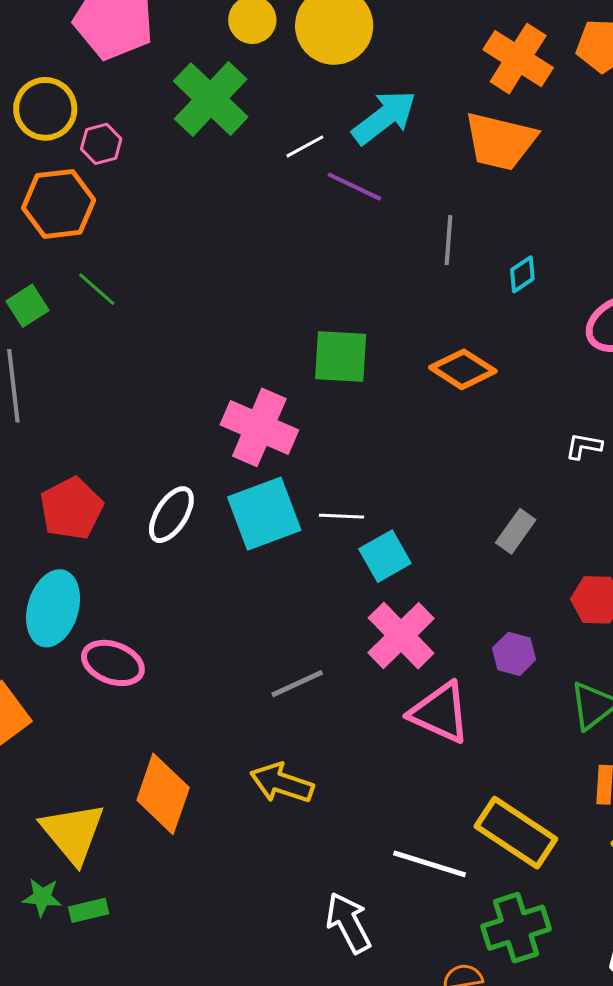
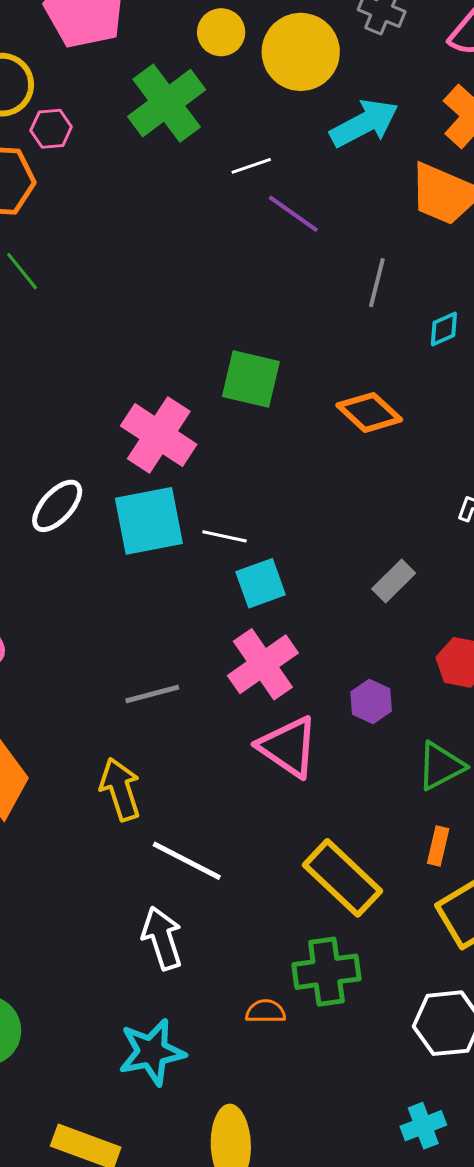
cyan arrow: (384, 117) -> (364, 123), moved
yellow arrow: (282, 783) -> (120, 789), turned 44
white line: (430, 864) -> (187, 861), moved

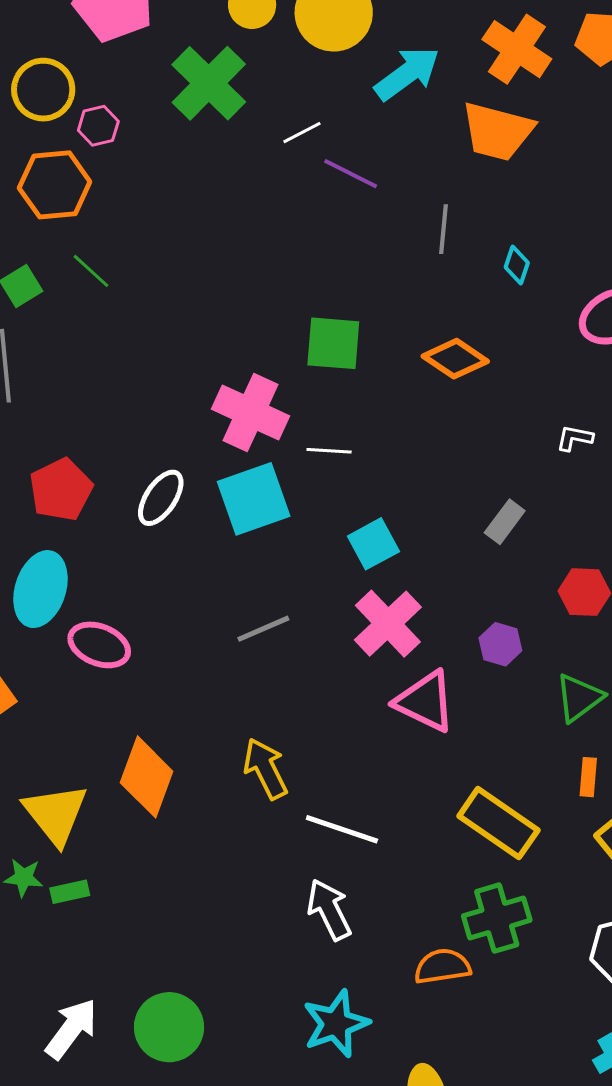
cyan diamond: (444, 329) -> (517, 265), turned -39
white line: (225, 536) -> (329, 451), moved
gray line: (152, 694) -> (263, 629), moved
orange semicircle: (266, 1011) -> (442, 966), size x1.4

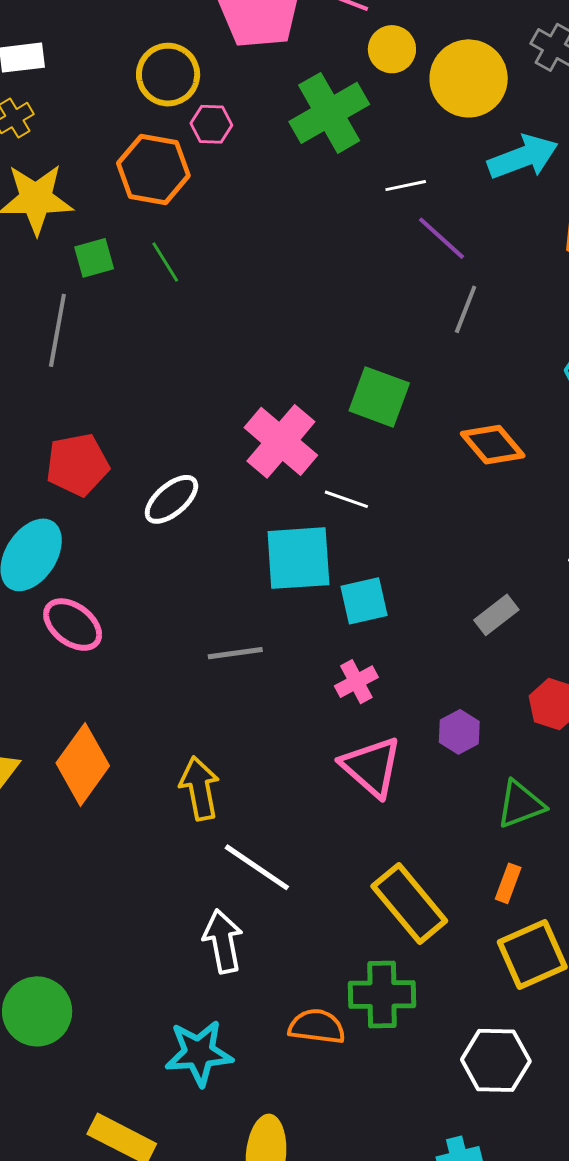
gray line: (444, 229) -> (466, 309), moved
cyan square: (254, 499) -> (298, 558), moved
pink cross: (388, 624) -> (356, 682), size x0.6

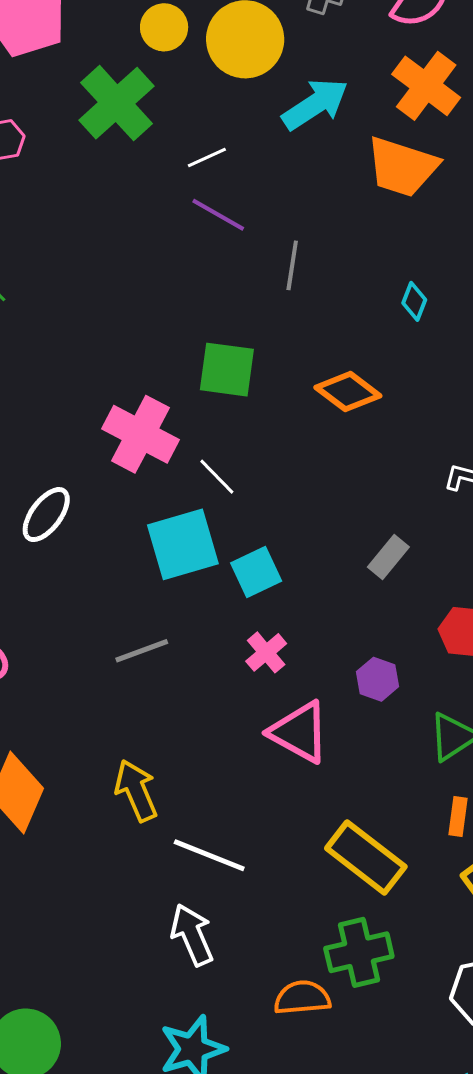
purple line: (441, 238) -> (218, 215), moved
white line: (346, 499) -> (217, 477), turned 39

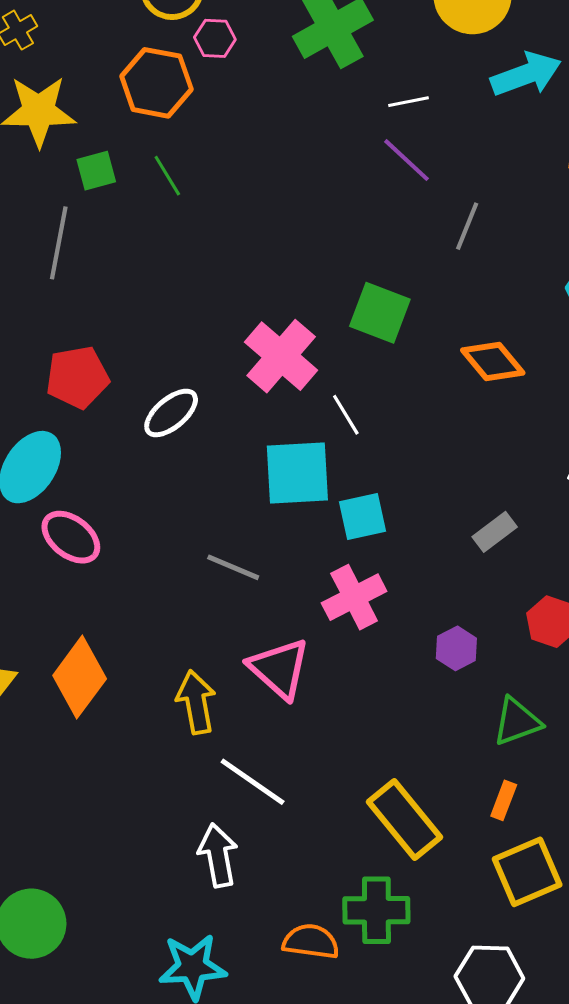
gray line: (142, 651) -> (233, 567), turned 30
pink cross: (266, 652) -> (354, 597), size x1.5
pink triangle: (299, 732) -> (279, 669), moved

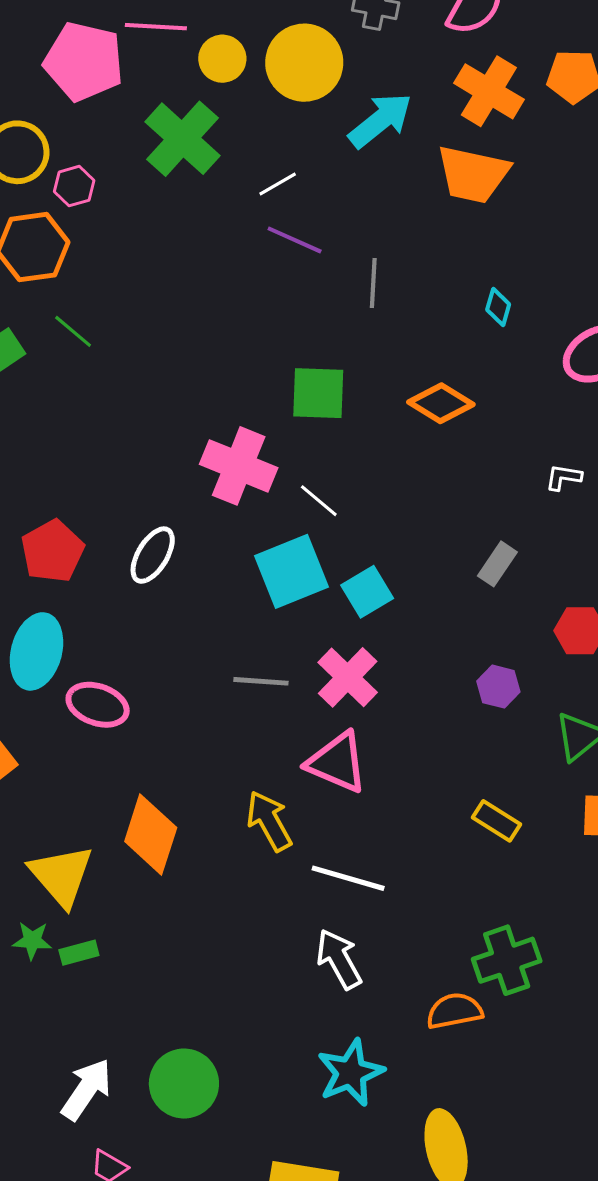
pink cross: (354, 597) -> (348, 677), moved
yellow rectangle: (405, 819) -> (496, 821), moved, size x0.6

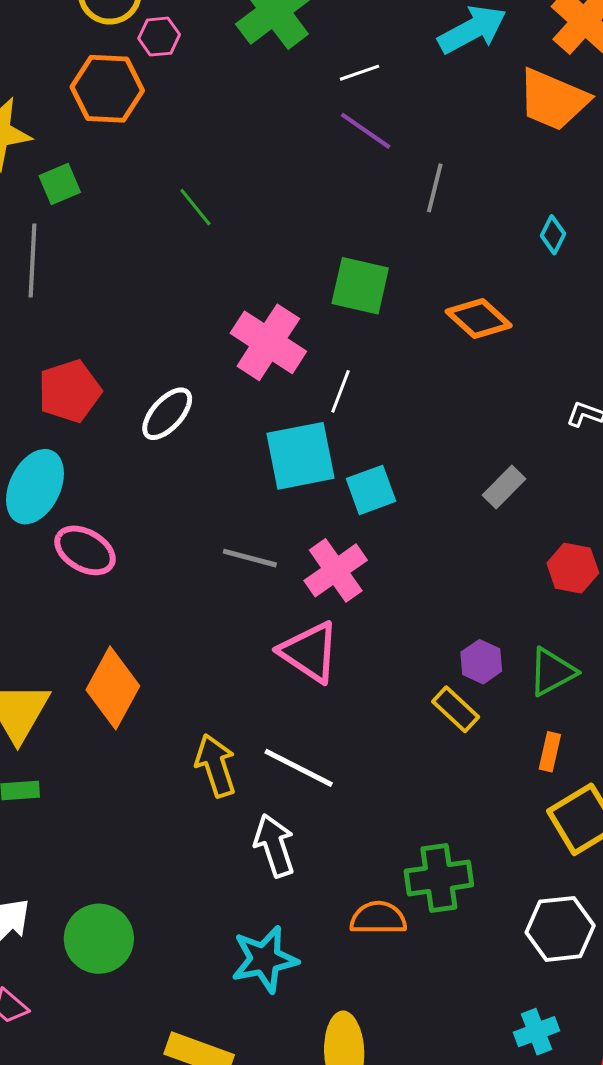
green line: (73, 331) -> (195, 207), moved
white line: (319, 501) -> (341, 391), turned 60
purple hexagon: (498, 687) -> (481, 662), moved
yellow arrow: (269, 821) -> (216, 766), moved
yellow rectangle: (496, 821) -> (456, 709), moved

